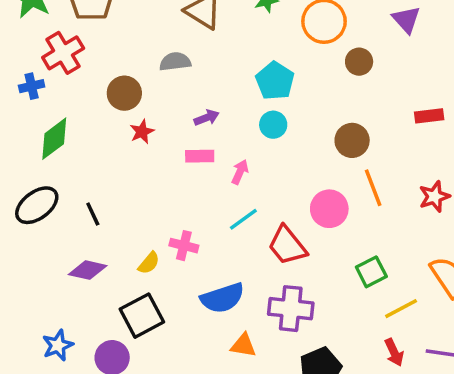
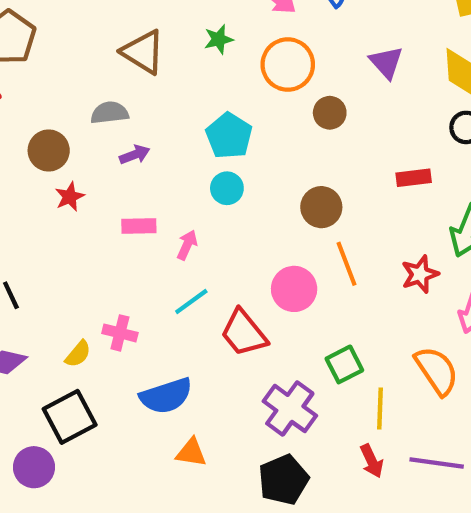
purple arrow: (207, 118) -> (135, 155), moved
purple cross: (291, 309) -> (290, 408), moved, turned 30
yellow line: (401, 309) -> (380, 408), turned -60

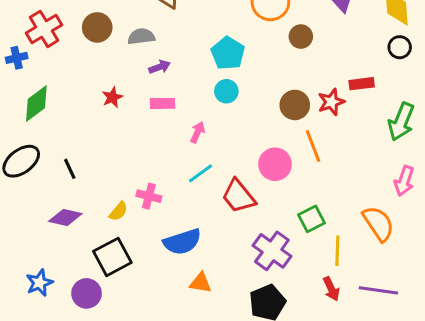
brown circle: (49, 150) -> (97, 27), moved
pink rectangle: (139, 226) -> (163, 103), moved
red star: (420, 274) -> (331, 102), moved

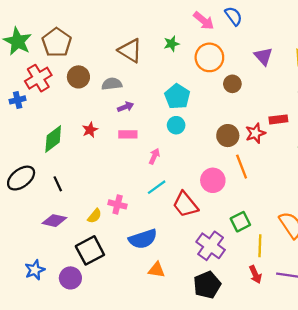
green diamond: (36, 103) -> (53, 139), moved

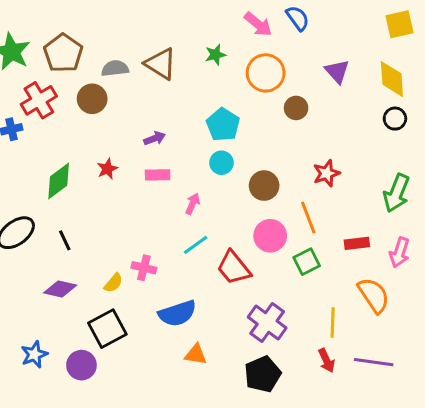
gray semicircle: (112, 84) -> (115, 68), moved
red rectangle: (278, 119) -> (357, 243), moved
brown circle: (228, 136) -> (264, 186), moved
green square: (240, 222) -> (307, 262), moved

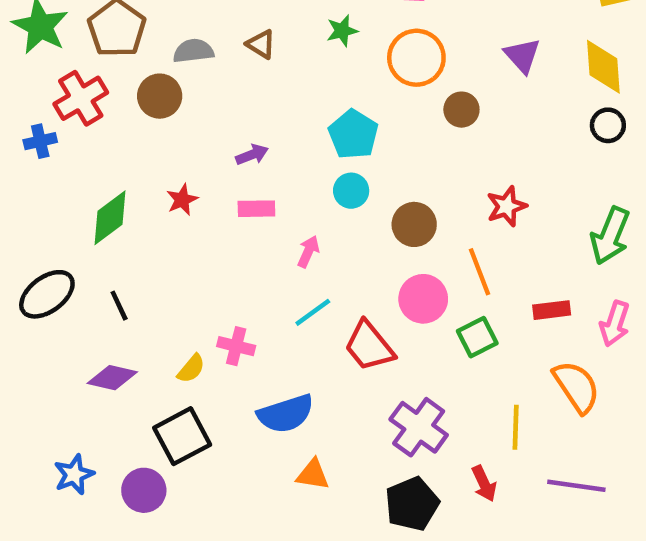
brown triangle: (161, 64) -> (261, 44), size x0.6
red arrow: (326, 361) -> (484, 484), moved

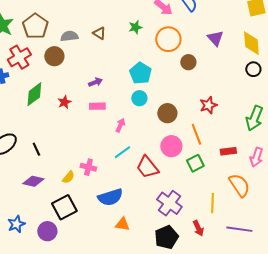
green diamond: (110, 218) -> (34, 94), moved

